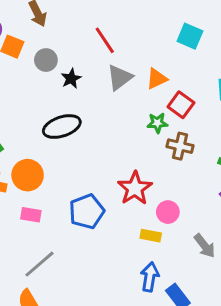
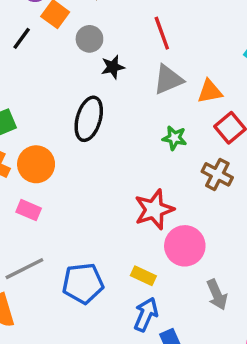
green star: (157, 123) -> (174, 138), moved
black ellipse: (62, 127) -> (89, 119), turned -69
blue pentagon: (87, 211) -> (83, 283), moved
pink circle: (168, 212) -> (185, 246), size x1.5
yellow rectangle: (151, 236) -> (143, 276), moved

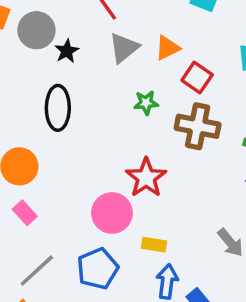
gray circle: (89, 39) -> (36, 30), size x1.4
brown cross: (217, 174) -> (198, 126), size x1.4
pink rectangle: (29, 210) -> (25, 213), turned 40
pink circle: (185, 246) -> (112, 213), moved

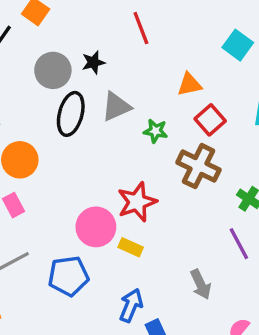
gray circle: (36, 30) -> (53, 70), moved
gray triangle: (124, 48) -> (116, 107), moved
yellow rectangle: (154, 245) -> (131, 247), moved

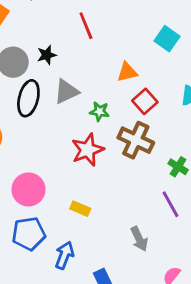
red star: (137, 202) -> (88, 150), moved
pink circle: (96, 227) -> (29, 189), moved
blue arrow: (131, 305) -> (64, 255), moved

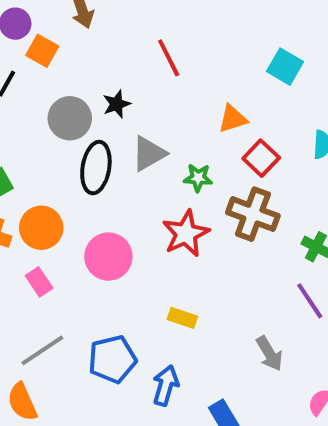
pink circle: (29, 189) -> (108, 257), moved

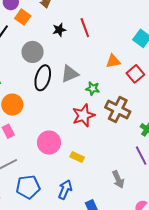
black star: (117, 104) -> (59, 30), moved
red square: (261, 158) -> (135, 74), moved
pink circle: (108, 257) -> (49, 143), moved
blue pentagon: (112, 359) -> (28, 187), moved

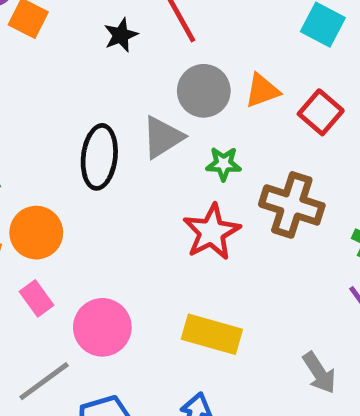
gray circle: (33, 52) -> (204, 91), moved
pink circle: (49, 143) -> (102, 327), moved
yellow rectangle: (77, 157) -> (212, 334), size x1.6

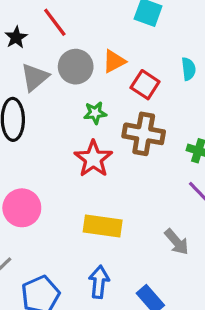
red square: (321, 112) -> (145, 85), moved
gray triangle: (163, 137) -> (35, 77), moved
pink circle: (102, 327) -> (22, 208), moved

